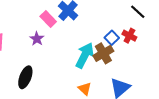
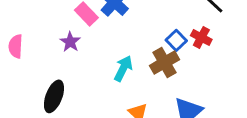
cyan arrow: (85, 55) -> (123, 68), moved, size x0.7

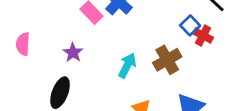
blue square: (176, 40) -> (190, 25), moved
purple star: (70, 42) -> (73, 53), moved

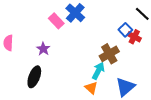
cyan arrow: (127, 65) -> (98, 71), moved

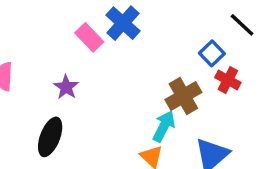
red cross: (134, 37) -> (228, 80), moved

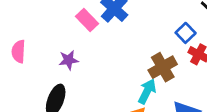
purple star: (66, 87) -> (68, 60), turned 30

